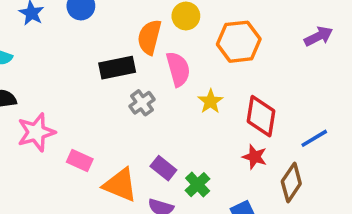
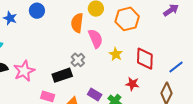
black rectangle: (117, 68) -> (62, 75), moved
pink star: (36, 132) -> (24, 71), moved
red star: (255, 157) -> (132, 84), moved

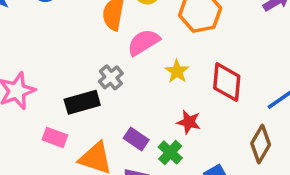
pink semicircle: (95, 39) -> (143, 42), turned -102
red star: (132, 84) -> (189, 122), moved

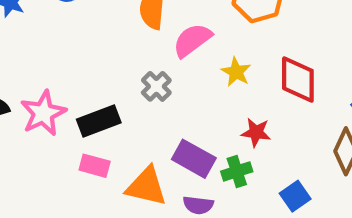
black rectangle: (82, 102) -> (99, 121), moved
purple rectangle: (136, 139) -> (194, 159), size x1.4
green cross: (170, 152) -> (237, 171), turned 35

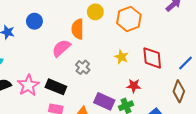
pink semicircle: (192, 40) -> (61, 48), moved
black rectangle: (99, 121) -> (56, 87), turned 48

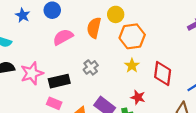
orange hexagon: (129, 19) -> (132, 36), moved
pink semicircle: (61, 48) -> (63, 37), moved
black rectangle: (56, 87) -> (59, 81), turned -48

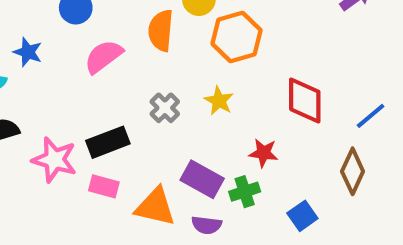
blue star: (23, 15) -> (28, 52), moved
yellow star: (132, 66) -> (219, 101), moved
pink star: (32, 73) -> (54, 160), moved, turned -30

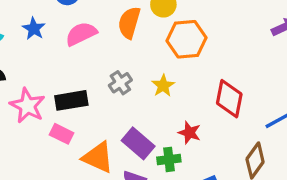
blue star: (28, 52) -> (34, 29), moved

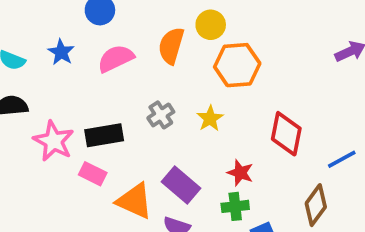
green cross: (169, 159) -> (235, 206), moved

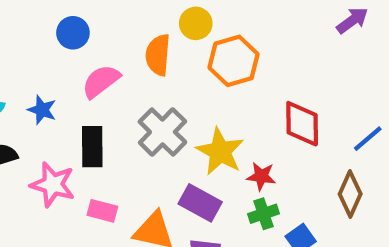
blue star: (61, 52) -> (42, 110), moved
gray cross: (161, 115) -> (162, 132), size x1.6
yellow star: (210, 118) -> (220, 152), moved, size x1.6
black rectangle: (104, 135) -> (92, 147), moved, turned -69

